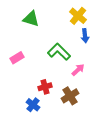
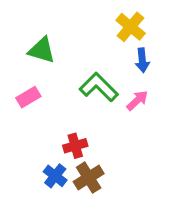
green triangle: (31, 19) -> (42, 50), moved
pink arrow: (78, 70) -> (137, 100), moved
brown cross: (70, 96) -> (89, 178), moved

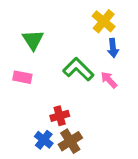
green triangle: (42, 50) -> (33, 40), turned 40
pink rectangle: (28, 97) -> (22, 77), turned 42
pink arrow: (137, 100) -> (109, 80), turned -90

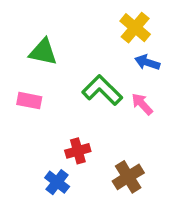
green triangle: (33, 40) -> (43, 52), turned -45
blue arrow: (113, 48) -> (147, 62), turned 114
brown cross: (70, 141) -> (128, 177), moved

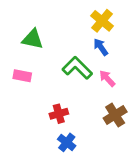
blue arrow: (147, 62) -> (101, 47), moved, turned 36
brown cross: (128, 177) -> (115, 115), moved
blue cross: (57, 182) -> (67, 142), moved

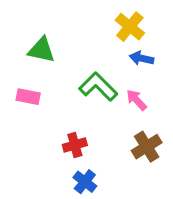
blue arrow: (101, 47) -> (142, 58), moved, turned -42

